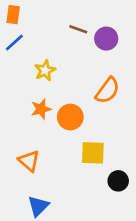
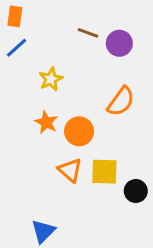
orange star: (41, 109) -> (46, 122), turned -30
orange triangle: (29, 161) -> (70, 170), moved
black circle: (118, 181) -> (136, 191), moved

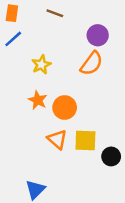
brown line: (88, 33) -> (55, 13), moved
orange semicircle: (121, 101) -> (92, 63), moved

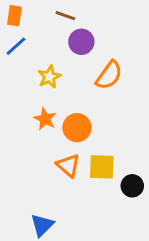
purple circle: (98, 35) -> (81, 42), moved

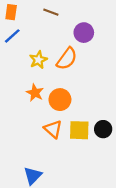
purple circle: (81, 42) -> (84, 33), moved
orange semicircle: (109, 75) -> (67, 59), moved
black circle: (132, 186) -> (103, 129), moved

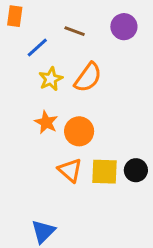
brown line: (51, 12) -> (75, 31), moved
purple circle: (84, 33) -> (124, 27), moved
blue line: (12, 36) -> (37, 48), moved

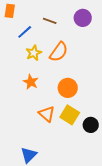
orange circle: (79, 131) -> (68, 88), moved
black circle: (136, 170) -> (91, 125), moved
yellow square: (104, 172) -> (70, 115), turned 30

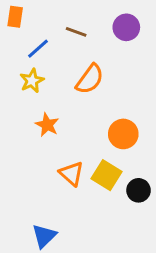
yellow star: (34, 53) -> (32, 81), moved
orange circle: (68, 88) -> (123, 134), moved

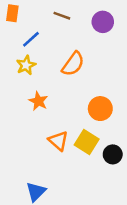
brown line: (76, 32) -> (62, 16), moved

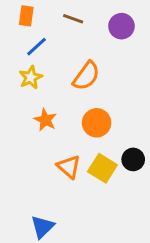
orange rectangle: (12, 13) -> (26, 16), moved
orange circle: (100, 109) -> (97, 123), moved
black circle: (113, 154) -> (133, 159), moved

